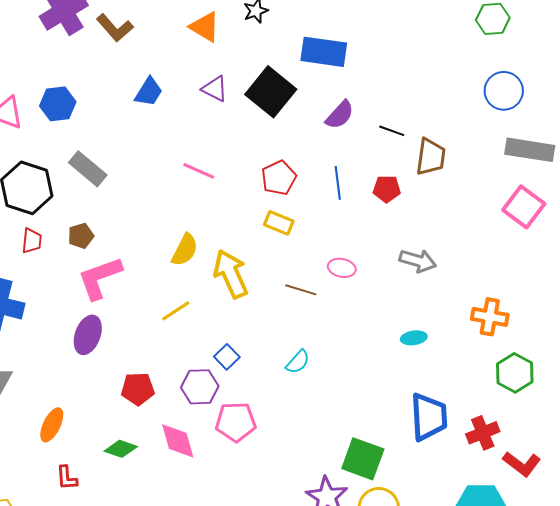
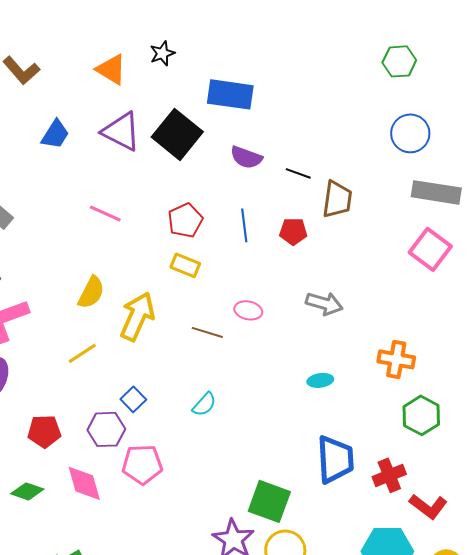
purple triangle: (215, 89) -> (121, 131), size x1.5
purple semicircle: (340, 115) -> (246, 157), turned 68
yellow arrow: (231, 274) -> (137, 316), turned 48

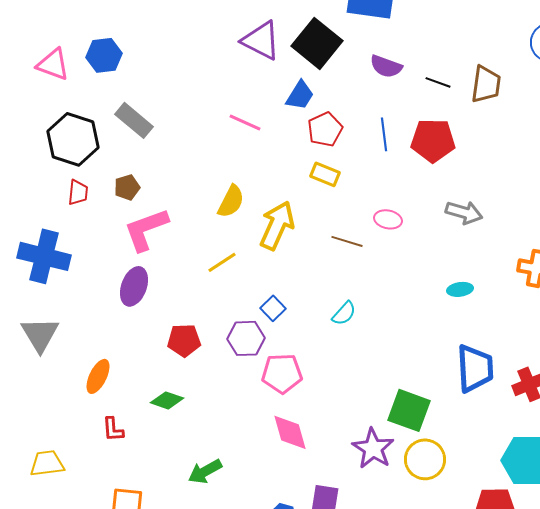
blue trapezoid: (55, 134) -> (300, 95), moved
brown trapezoid: (337, 199) -> (486, 84), moved
red pentagon: (293, 231) -> (433, 140), size x1.6
pink diamond: (84, 483) -> (290, 432), moved

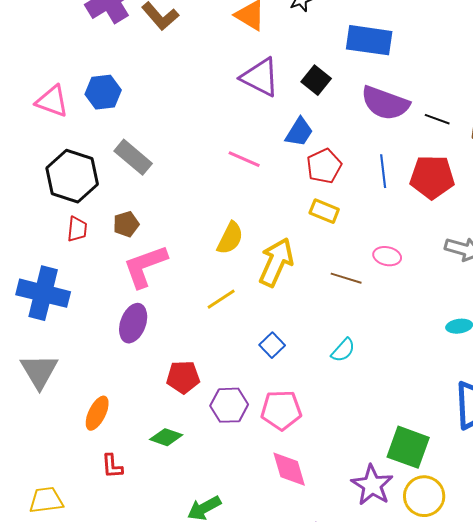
black square: (317, 43) -> (316, 80), size x0.6
purple semicircle: (386, 66) -> (385, 103), size x1.5
purple hexagon: (246, 338) -> (229, 405), moved

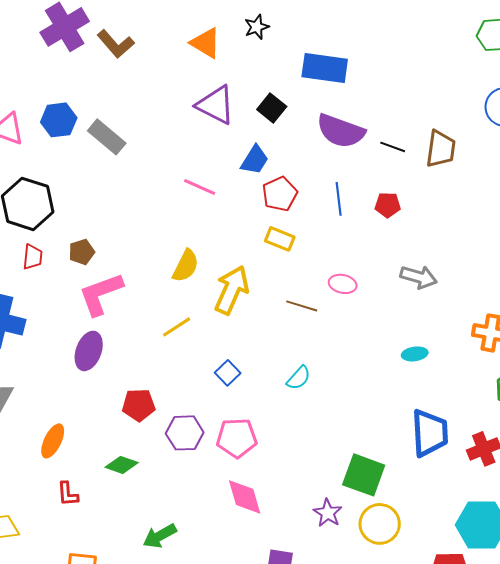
gray rectangle: (133, 157) -> (107, 137), moved
red pentagon: (432, 177) -> (388, 205), size x0.6
purple star: (372, 485) -> (328, 513), size x0.7

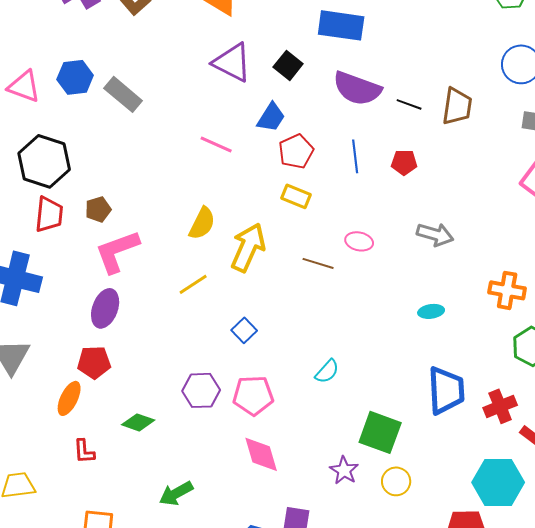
red trapezoid: (33, 257) -> (49, 214), size x1.4
cyan semicircle: (299, 378) -> (327, 371), moved
red pentagon: (139, 405) -> (94, 362), moved
yellow circle: (380, 524) -> (396, 481), size x0.7

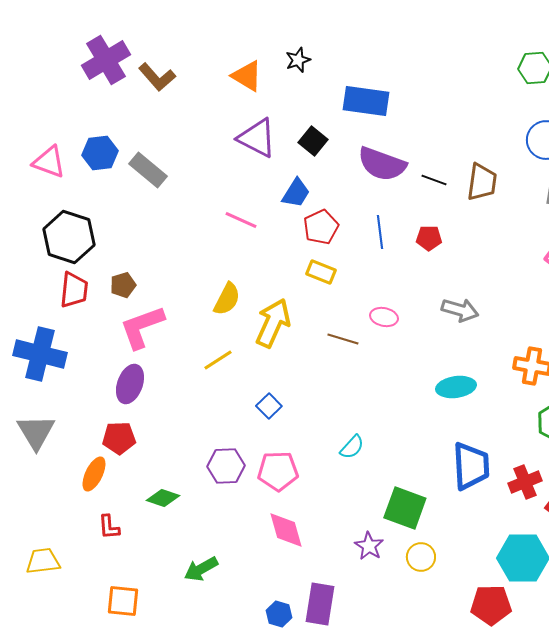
cyan ellipse: (431, 311) -> (456, 387), size x1.5

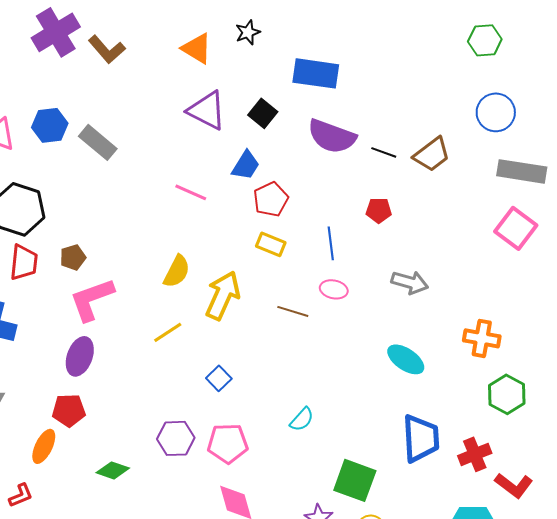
brown trapezoid: (482, 182) -> (432, 154), turned 45
blue line: (380, 232) -> (331, 243), moved
cyan ellipse: (456, 387) -> (406, 359), turned 42
red L-shape: (109, 527) -> (21, 495), moved, turned -108

